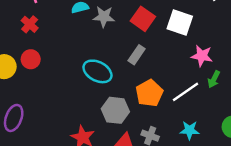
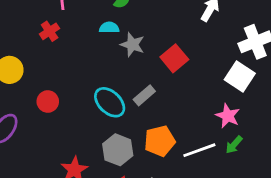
white square: (180, 23) -> (240, 76), moved
gray rectangle: (137, 55) -> (144, 95), moved
red circle: (31, 59) -> (48, 101), moved

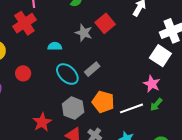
cyan semicircle: (109, 28) -> (55, 46), moved
red cross: (50, 31) -> (24, 23), size x1.6
red square: (174, 58) -> (105, 23), moved
orange pentagon: (160, 141) -> (103, 102), turned 30

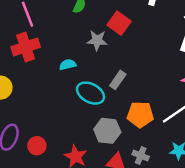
red cross: (24, 23) -> (26, 47), turned 30
red circle: (23, 73) -> (37, 146), moved

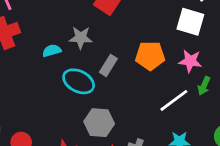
gray star: (97, 40) -> (81, 38), moved
orange pentagon: (140, 115) -> (150, 56), moved

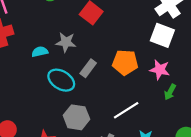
white line: (174, 100) -> (126, 110), moved

